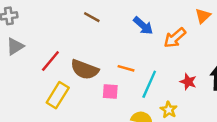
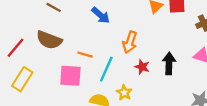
orange arrow: (175, 38) -> (130, 42), moved, turned -30
brown semicircle: (85, 70) -> (49, 40), moved
pink square: (110, 91) -> (70, 76), size x1.5

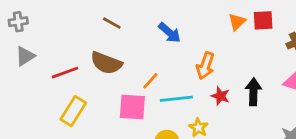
red line: (16, 48) -> (65, 73), turned 30
orange line: (85, 55) -> (150, 81), turned -64
cyan line: (106, 69) -> (176, 99), turned 60

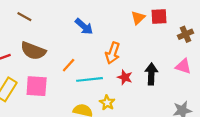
brown line: (112, 23) -> (24, 17), moved
pink square: (132, 107) -> (37, 86), moved

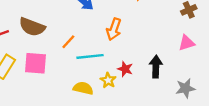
pink triangle: (183, 66) -> (187, 43), turned -35
black arrow: (151, 74) -> (156, 67), moved
red star: (125, 77) -> (125, 69), moved

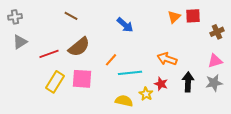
brown semicircle: (32, 27) -> (79, 47), turned -60
orange arrow: (114, 29) -> (167, 59), moved, turned 90
gray star: (185, 88) -> (214, 83), moved

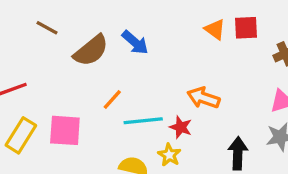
orange triangle: (174, 17) -> (215, 29), turned -40
brown semicircle: (79, 47) -> (91, 51), moved
black arrow: (188, 82) -> (238, 153), moved
red star: (161, 84) -> (181, 127), moved

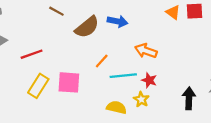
blue arrow: (135, 42) -> (118, 21), turned -30
orange arrow: (204, 98) -> (146, 51), moved

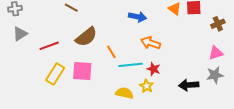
blue arrow: (118, 21) -> (137, 17), moved
brown semicircle: (87, 27) -> (86, 37), moved
orange line: (102, 61) -> (111, 52), turned -72
black arrow: (189, 98) -> (189, 85), turned -96

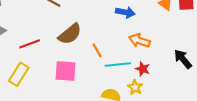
yellow rectangle: (55, 74) -> (19, 74), moved
black arrow: (189, 85) -> (183, 59), moved, turned 54

